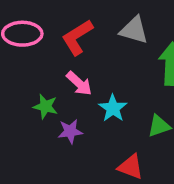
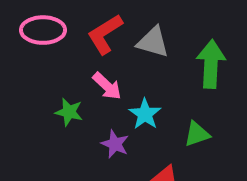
gray triangle: (134, 30) -> (153, 42), moved
purple star: (70, 131) -> (115, 144), moved, turned 30

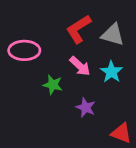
pink ellipse: (43, 30) -> (24, 50), moved
cyan star: (145, 114) -> (111, 72), moved

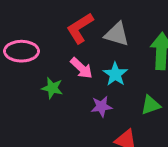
purple star: (86, 108) -> (101, 107), moved, turned -30

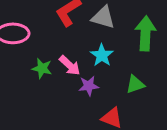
pink arrow: (81, 68) -> (70, 65), moved

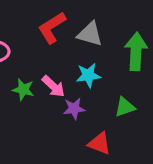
cyan star: (102, 55) -> (88, 75), turned 30

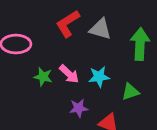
cyan star: (88, 75) -> (99, 77), moved
purple star: (74, 109) -> (79, 108), moved

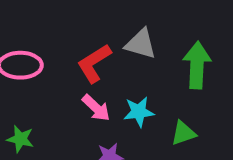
red L-shape: (68, 24) -> (94, 63), moved
green star: (43, 77) -> (20, 139), moved

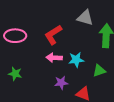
gray triangle: (141, 44) -> (85, 18), moved
pink arrow: (96, 108) -> (54, 58), turned 140

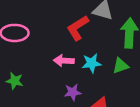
red L-shape: (53, 35) -> (78, 28), moved
green triangle: (99, 71) -> (121, 66), moved

